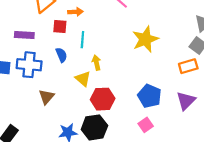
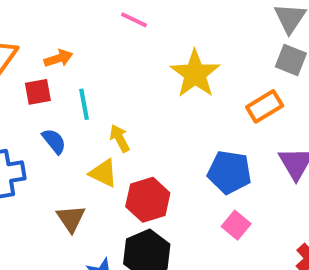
orange rectangle: (188, 66) -> (265, 106), moved
brown triangle: (46, 97) -> (71, 219), moved

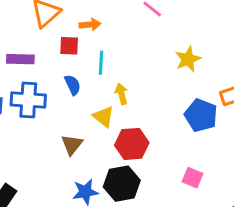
yellow star: (195, 74) -> (188, 59), size x0.7
blue pentagon: (229, 172) -> (201, 115), moved
pink square: (236, 225) -> (192, 178), turned -30

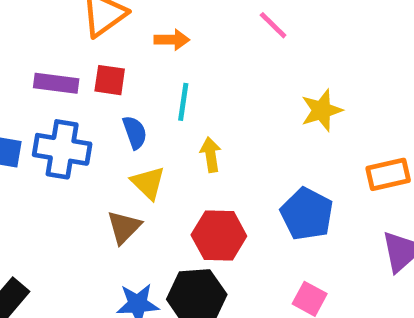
red square: (69, 46) -> (110, 80), moved
blue pentagon: (201, 115) -> (307, 214), moved
yellow triangle: (104, 117) -> (148, 183), moved

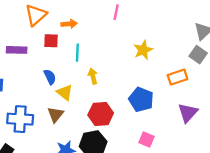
pink line: (273, 25) -> (116, 12), turned 63
red square: (110, 80) -> (51, 41), moved
blue semicircle: (135, 132) -> (50, 77), moved
blue cross: (62, 149) -> (20, 119), moved

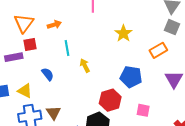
red square: (51, 41) -> (30, 44), moved
yellow triangle: (65, 93) -> (25, 91), moved
red hexagon: (101, 114) -> (110, 100), moved
brown triangle: (55, 115) -> (53, 113), moved

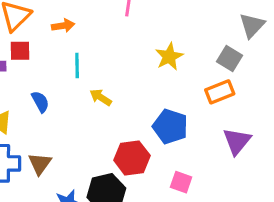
gray square: (172, 27) -> (230, 59), moved
yellow arrow: (85, 66) -> (101, 97), turned -40

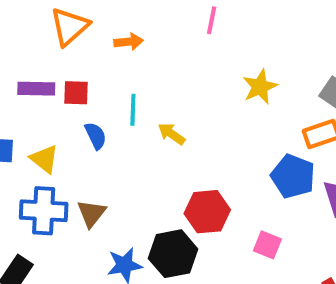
red square: (20, 51) -> (76, 93), moved
cyan line: (77, 65) -> (133, 110), moved
blue pentagon: (170, 126) -> (293, 176), moved

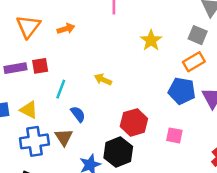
cyan line: (133, 110) -> (61, 89), moved, turned 30
blue semicircle: (96, 136) -> (78, 114), moved

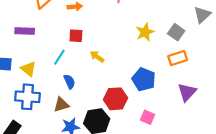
gray square: (198, 35) -> (176, 32), moved
red square: (40, 66) -> (76, 36), moved
blue pentagon: (182, 91) -> (144, 79), moved
brown triangle: (64, 137) -> (61, 105), moved, turned 35

